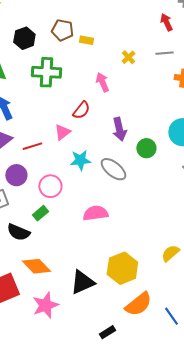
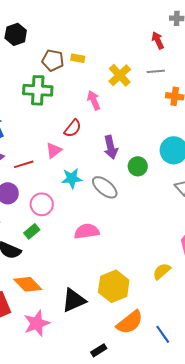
brown pentagon: (62, 30) -> (53, 60), moved
black hexagon: (24, 38) -> (16, 34), moved
yellow cross: (128, 57) -> (120, 75), size x1.6

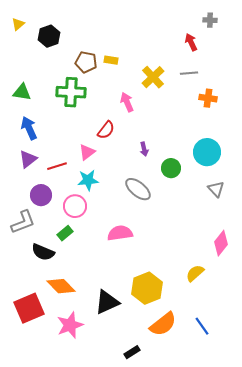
purple arrow: (111, 147) -> (144, 149), size x0.6
cyan star: (72, 178) -> (88, 180), moved
blue line: (163, 334) -> (202, 326), moved

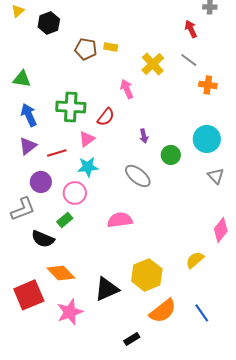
gray line: (189, 73) -> (189, 60), turned 42
green cross: (71, 92) -> (71, 107), moved

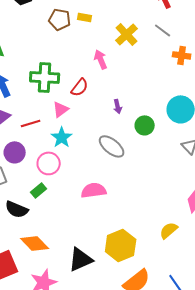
cyan star: (88, 167) -> (62, 137), turned -30

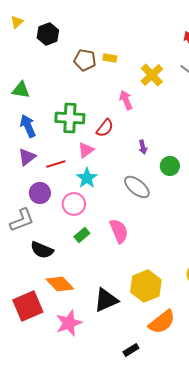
green rectangle: (39, 190) -> (82, 235), moved
pink semicircle: (94, 190) -> (119, 231), turned 75

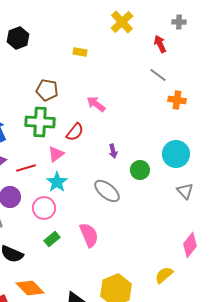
yellow rectangle: (110, 58) -> (80, 52), moved
brown pentagon: (85, 60) -> (47, 90), moved
yellow cross: (152, 75) -> (122, 22), moved
pink arrow: (126, 100) -> (96, 104), turned -30

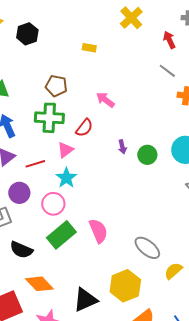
green circle: (140, 170) -> (147, 155), moved
gray ellipse: (107, 191) -> (147, 248), moved
green rectangle: (52, 239) -> (61, 235), size x1.8

